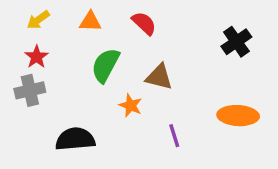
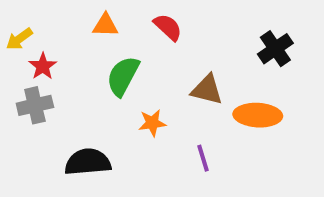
yellow arrow: (38, 20) -> (19, 39), moved
brown triangle: (159, 77) -> (207, 90), moved
orange star: (131, 105) -> (152, 123), turned -30
orange ellipse: (238, 116) -> (258, 115), moved

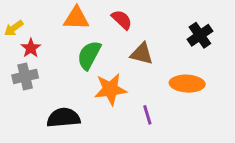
orange triangle: (105, 25) -> (76, 18), size x1.4
brown triangle: (207, 90) -> (142, 54), moved
orange star: (152, 123) -> (110, 89), size x1.6

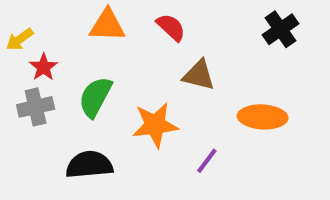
black cross: (200, 35) -> (281, 29), moved
green semicircle: (89, 55) -> (95, 97), moved
purple line: (147, 115) -> (207, 161), turned 54

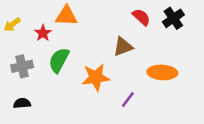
red semicircle: (171, 27) -> (141, 17), moved
red star: (44, 67) -> (43, 33), moved
brown triangle: (199, 75) -> (123, 47), turned -35
black semicircle: (89, 165) -> (22, 103), moved, size x0.6

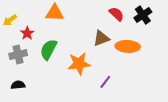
red star: (43, 33) -> (27, 33), moved
orange ellipse: (162, 72) -> (128, 46), moved

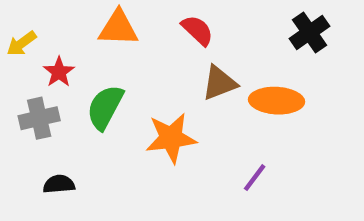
red semicircle: (116, 14) -> (197, 30), moved
purple line: (105, 82) -> (255, 178), moved
black semicircle: (18, 85) -> (59, 184), moved

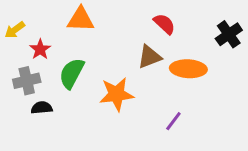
red semicircle: (197, 30) -> (164, 24), moved
black cross: (310, 32) -> (229, 34), moved
black semicircle: (59, 184) -> (42, 108), moved

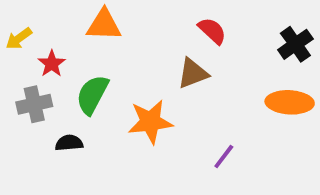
orange ellipse: (188, 69) -> (290, 102), moved
black semicircle: (42, 108) -> (69, 143), moved

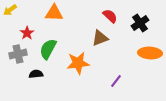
yellow arrow: (19, 39) -> (10, 10), moved
black cross: (295, 44) -> (140, 23), moved

